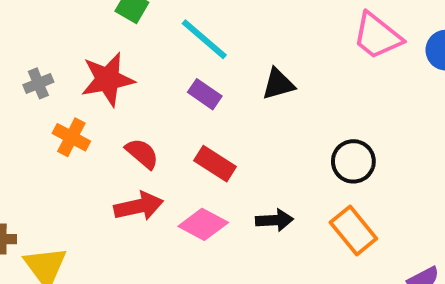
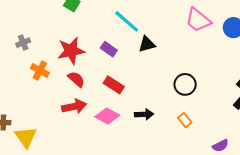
cyan line: (204, 39) -> (127, 21), moved
red star: (108, 79) -> (71, 51), moved
orange rectangle: (353, 231) -> (185, 120), size x0.6

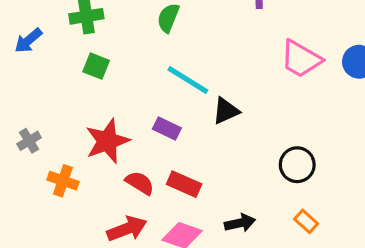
red semicircle: (76, 79) -> (140, 183), moved

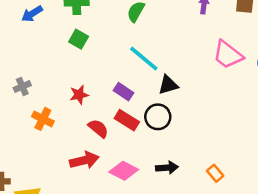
red star: (107, 141) -> (79, 95), size x0.6
black circle: (297, 165) -> (158, 117), moved
red rectangle: (184, 184) -> (127, 120), moved

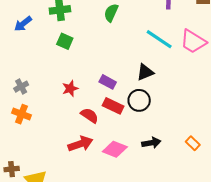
cyan line: (144, 59) -> (159, 39), moved
orange cross: (43, 119) -> (22, 114), moved

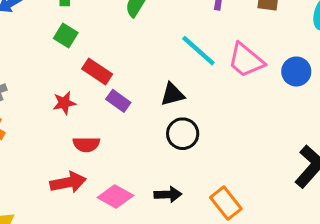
black circle: (139, 100) -> (183, 134), moved
red rectangle: (113, 106) -> (97, 71), moved
red semicircle: (90, 115) -> (86, 144), turned 138
orange rectangle: (193, 143) -> (226, 203), size x1.5

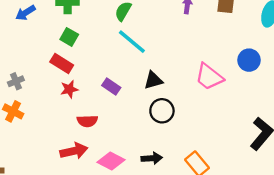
cyan line: (198, 51) -> (132, 42), moved
pink trapezoid: (246, 60) -> (209, 77), moved
red rectangle: (97, 71) -> (62, 63), moved

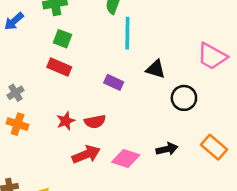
cyan line: (132, 42) -> (127, 33), turned 60
black triangle: (153, 80) -> (156, 69), turned 42
red star: (69, 89) -> (66, 121), moved
black circle: (162, 111) -> (184, 98), moved

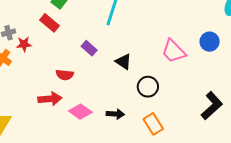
black triangle: (156, 69) -> (123, 62), moved
black circle: (184, 98) -> (148, 87), moved
red star: (66, 121) -> (24, 44), moved

